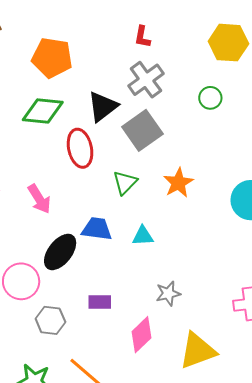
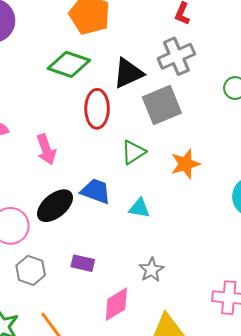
gray star: (168, 294) -> (151, 270), turned -30

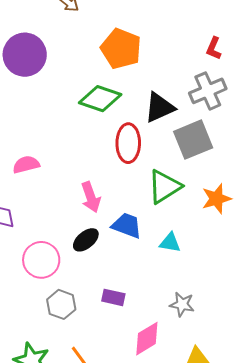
pink arrow: (46, 149) -> (91, 197), moved
green triangle: (133, 152) -> (164, 187), size x1.4
black ellipse: (55, 206) -> (86, 240), size x0.7
gray star: (151, 270) -> (182, 304), turned -30

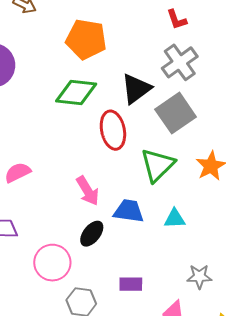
red L-shape: (214, 48) -> (177, 20), turned -30

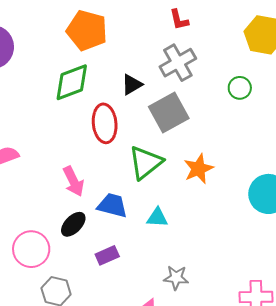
black triangle: (136, 89) -> (132, 84), size x0.7
green diamond: (76, 92) -> (72, 82), turned -33
purple rectangle: (131, 284) -> (107, 255), moved, turned -30

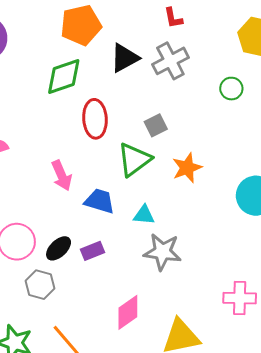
orange pentagon: (87, 30) -> (81, 25), turned -30
black triangle: (132, 84) -> (125, 58), moved, size x1.4
gray square: (169, 113) -> (156, 125), moved, size x0.6
black ellipse: (73, 224) -> (59, 248), moved
gray star: (176, 278) -> (162, 252), moved, size x1.5

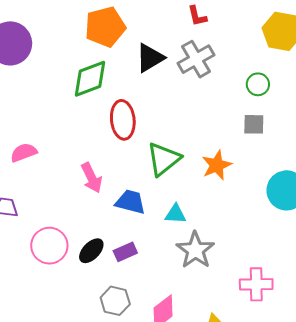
gray square: (156, 125) -> (254, 124), moved, turned 30
gray star: (162, 252) -> (195, 250), turned 30
gray hexagon: (40, 285) -> (115, 301), moved
pink cross: (240, 298) -> (256, 284), moved

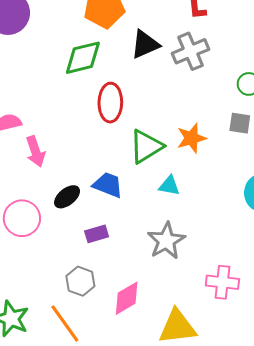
orange star: (217, 165) -> (191, 138), moved
pink arrow: (92, 178) -> (36, 151), moved
cyan triangle: (175, 214) -> (169, 186), moved
black ellipse: (91, 251) -> (67, 197), moved

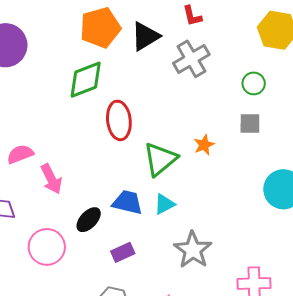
black triangle: (145, 44) -> (145, 36), moved
orange star: (191, 138) -> (204, 145), size x0.7
cyan triangle: (169, 186) -> (164, 204), moved, turned -30

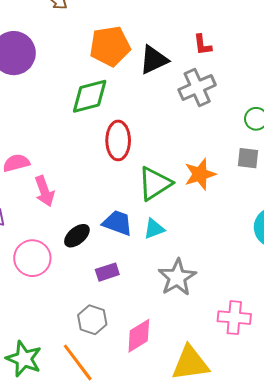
orange star: (204, 145) -> (200, 174), size x1.5

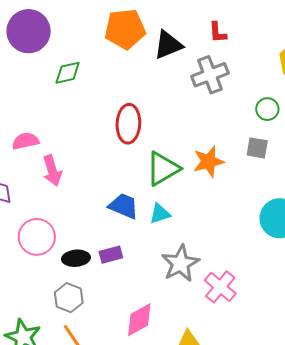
green diamond: (90, 96) -> (68, 73), moved, size x0.7
black ellipse: (77, 236) -> (76, 258), moved, turned 32
pink cross: (234, 318) -> (220, 287), moved, turned 32
gray hexagon: (92, 320) -> (69, 298), moved

